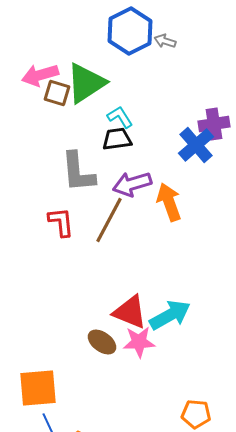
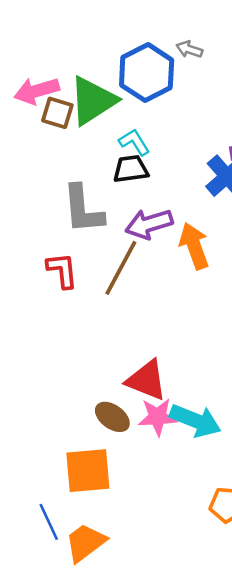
blue hexagon: (130, 31) -> (147, 73), moved
cyan arrow: (170, 315) -> (195, 421), moved, turned 51
orange square: (38, 388) -> (88, 471), moved

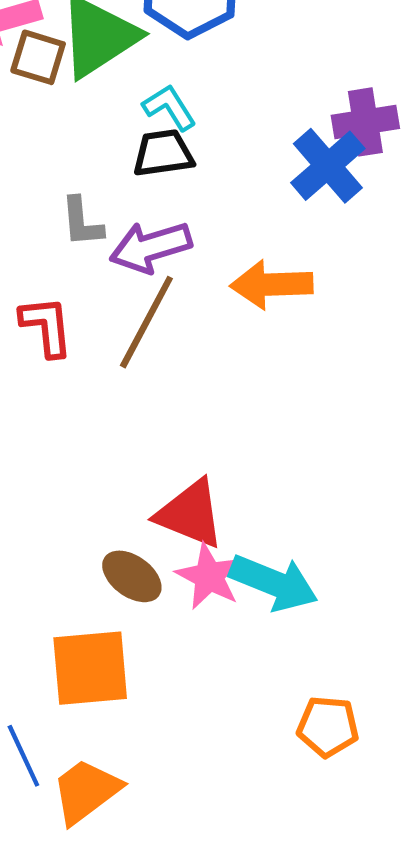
gray L-shape: (83, 209) -> (82, 222), size x0.6
purple arrow: (149, 224) -> (151, 247), moved
orange arrow: (194, 246) -> (272, 285), turned -72
pink star: (158, 417) -> (209, 576), turned 30

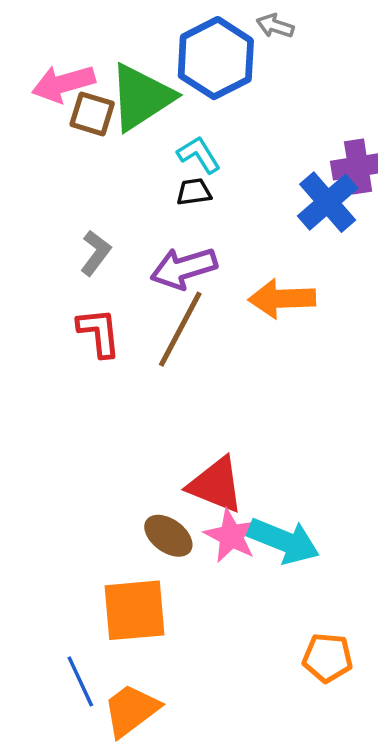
black trapezoid: (163, 153) -> (194, 192), size x0.7
gray L-shape: (82, 222) -> (96, 253), moved, turned -138

